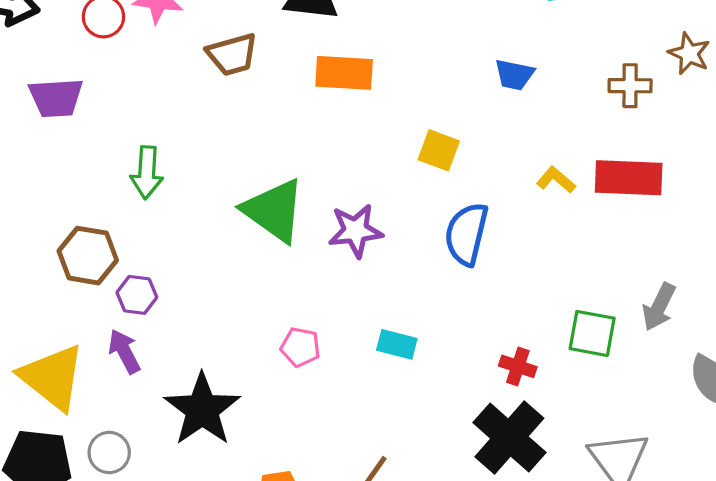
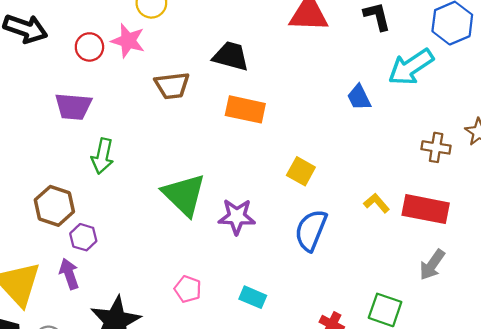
blue trapezoid: (514, 75) -> (359, 97), moved, turned 44
purple trapezoid: (56, 98) -> (73, 106), moved
gray arrow: (659, 307) -> (432, 265), moved

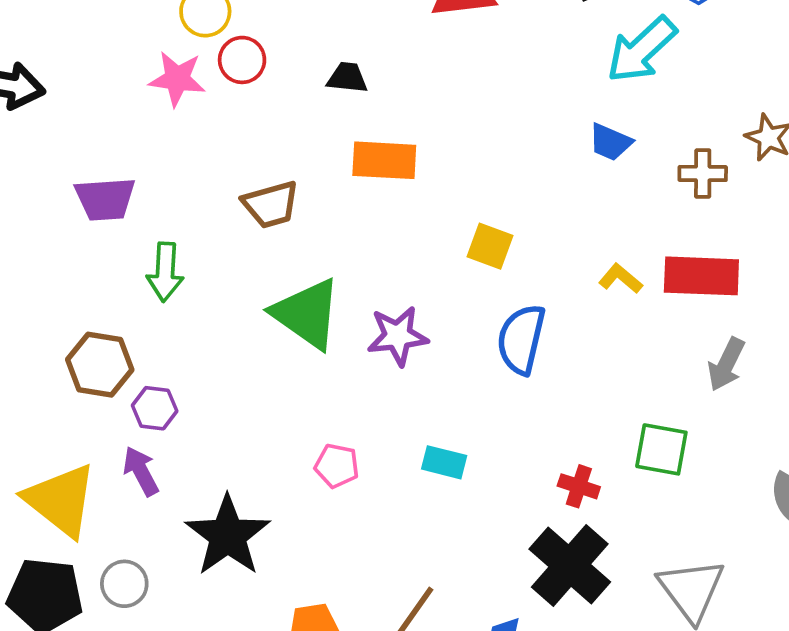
red circle: (89, 47) -> (242, 60), moved
black trapezoid: (231, 56) -> (347, 78), size x0.7
brown trapezoid: (172, 86) -> (271, 205), moved
blue trapezoid: (359, 97) -> (610, 142), moved, turned -32

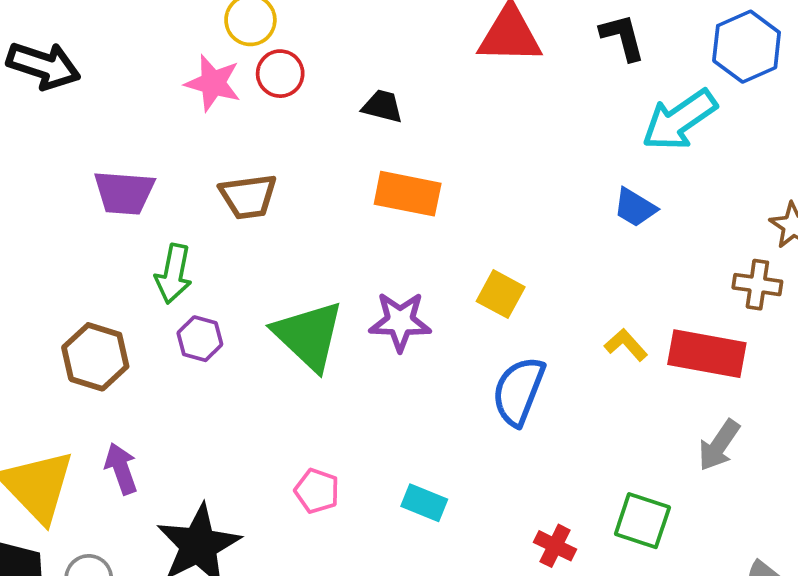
brown cross: (703, 173) -> (757, 285), moved
brown trapezoid: (271, 205) -> (248, 196), moved
purple star: (398, 336) -> (400, 321), moved
purple hexagon: (155, 408) -> (200, 339), moved

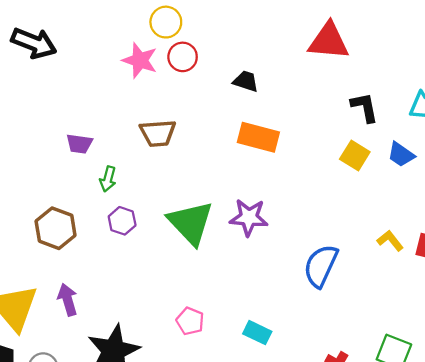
black L-shape: (622, 37) -> (365, 107), moved
purple trapezoid: (124, 193) -> (79, 144), moved, size x0.7
green arrow: (174, 274) -> (108, 179), size x0.7
yellow square: (501, 294) -> (355, 156), moved

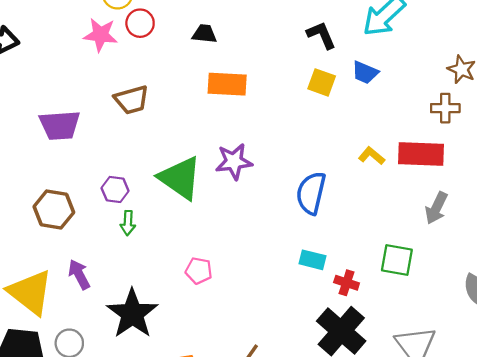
purple trapezoid: (79, 144) -> (60, 125), size x1.6
green arrow: (108, 179) -> (128, 223), moved
cyan rectangle: (257, 333) -> (312, 260), moved

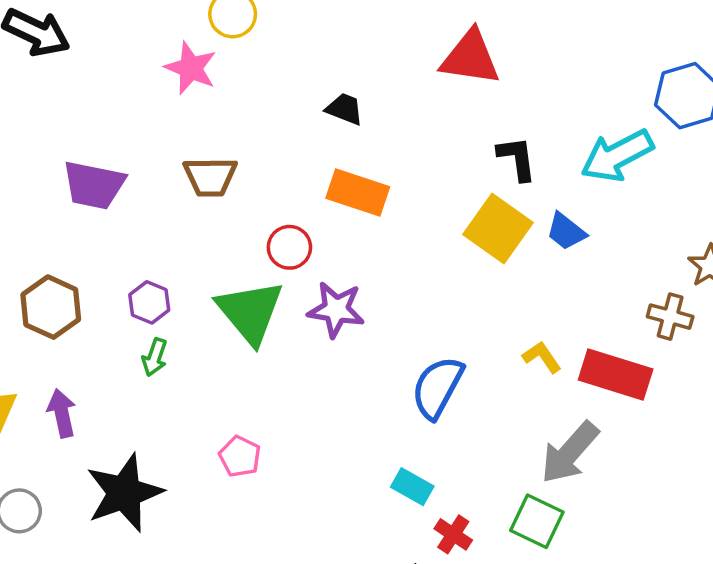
red circle: (140, 23) -> (289, 247), moved
yellow square: (322, 82) -> (498, 228), size x1.5
gray arrow: (436, 208) -> (570, 453), moved, size x1.4

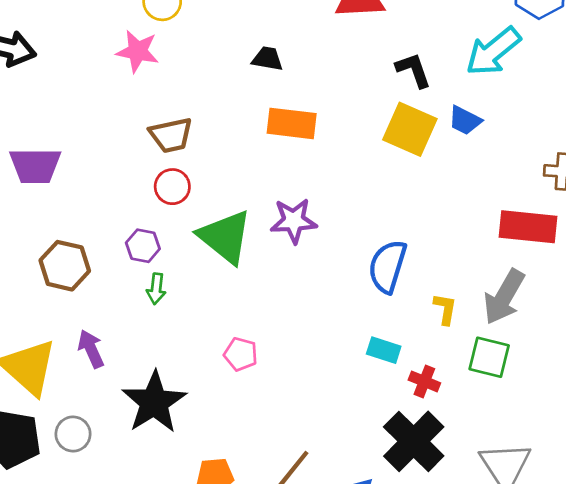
purple trapezoid: (94, 185) -> (35, 166), moved
red circle: (289, 247) -> (172, 187), moved
yellow L-shape: (542, 357) -> (445, 309), moved, turned 56

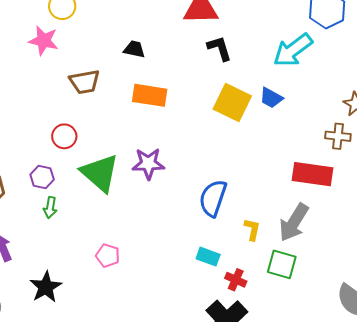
black L-shape: (413, 70) -> (220, 48), moved
brown trapezoid: (171, 135) -> (85, 82), moved
black star: (154, 402) -> (46, 287), size x0.7

